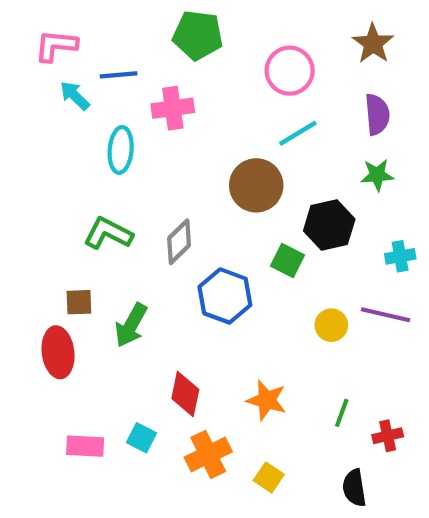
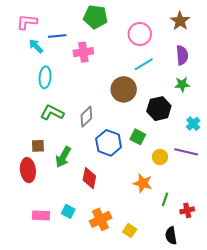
cyan ellipse: (121, 150) -> (45, 77), moved
cyan cross: (400, 256) -> (193, 124), turned -32
green square: (288, 260) -> (138, 137), moved
red diamond: (185, 394) -> (89, 178), moved
orange star: (267, 400) -> (143, 183), moved

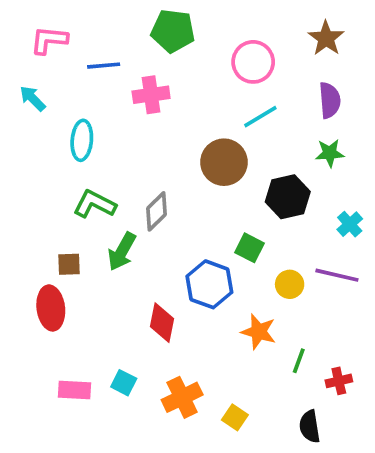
cyan arrow: (36, 46) -> (33, 98), moved
blue hexagon: (109, 143) -> (209, 284), moved
green arrow: (63, 157) -> (122, 251), moved

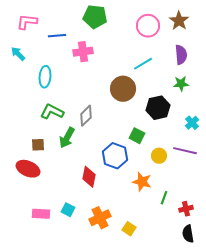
pink circle: (253, 62) -> (148, 26), moved
red ellipse: (51, 308) -> (28, 169), turned -60
black semicircle: (310, 426) -> (188, 234), moved

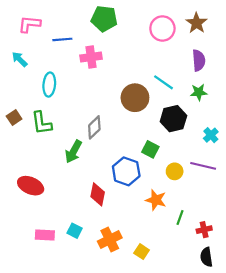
cyan line: (143, 64) -> (164, 82), moved, turned 66
green L-shape: (52, 112) -> (42, 123), moved, turned -125
brown square: (38, 145) -> (14, 117), moved, turned -32

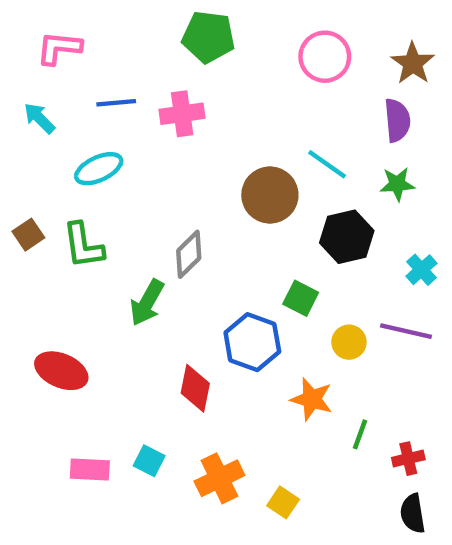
brown star: (197, 23) -> (413, 63), moved
blue line: (62, 39) -> (116, 103), moved
cyan ellipse: (49, 85) -> (99, 169), turned 60

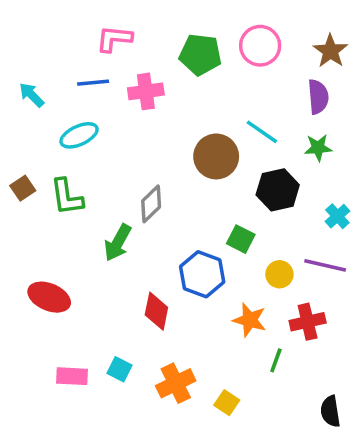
green pentagon: (208, 37) -> (200, 54), moved
pink L-shape: (59, 48) -> (114, 39), moved
green line: (360, 434) -> (276, 360), moved
red cross: (408, 459) -> (308, 322), moved, size x1.4

